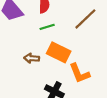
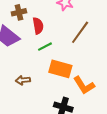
brown arrow: (32, 58) -> (23, 80), moved

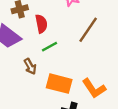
orange rectangle: (60, 69) -> (59, 84), moved
brown arrow: (23, 80) -> (30, 66), moved, turned -112

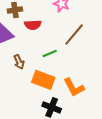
red semicircle: (41, 24) -> (33, 25), turned 91
green line: (50, 47) -> (50, 53), moved

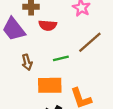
orange rectangle: (43, 80) -> (50, 85), turned -30

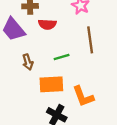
brown line: (90, 42) -> (90, 40), turned -55

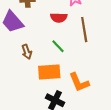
red semicircle: (47, 24) -> (59, 18), moved
green line: (62, 57) -> (58, 46), turned 64

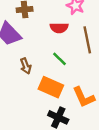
orange rectangle: (49, 72) -> (51, 87), turned 30

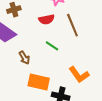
orange rectangle: (51, 87) -> (39, 82), moved

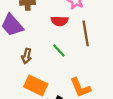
brown arrow: (24, 58) -> (27, 56), turned 32

